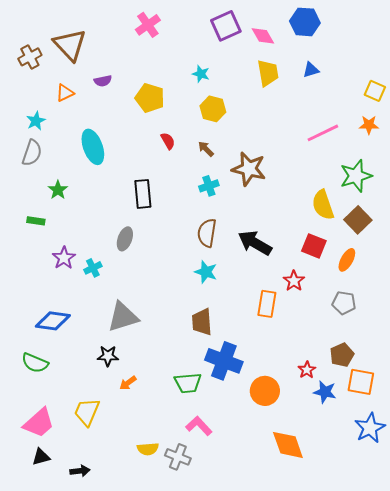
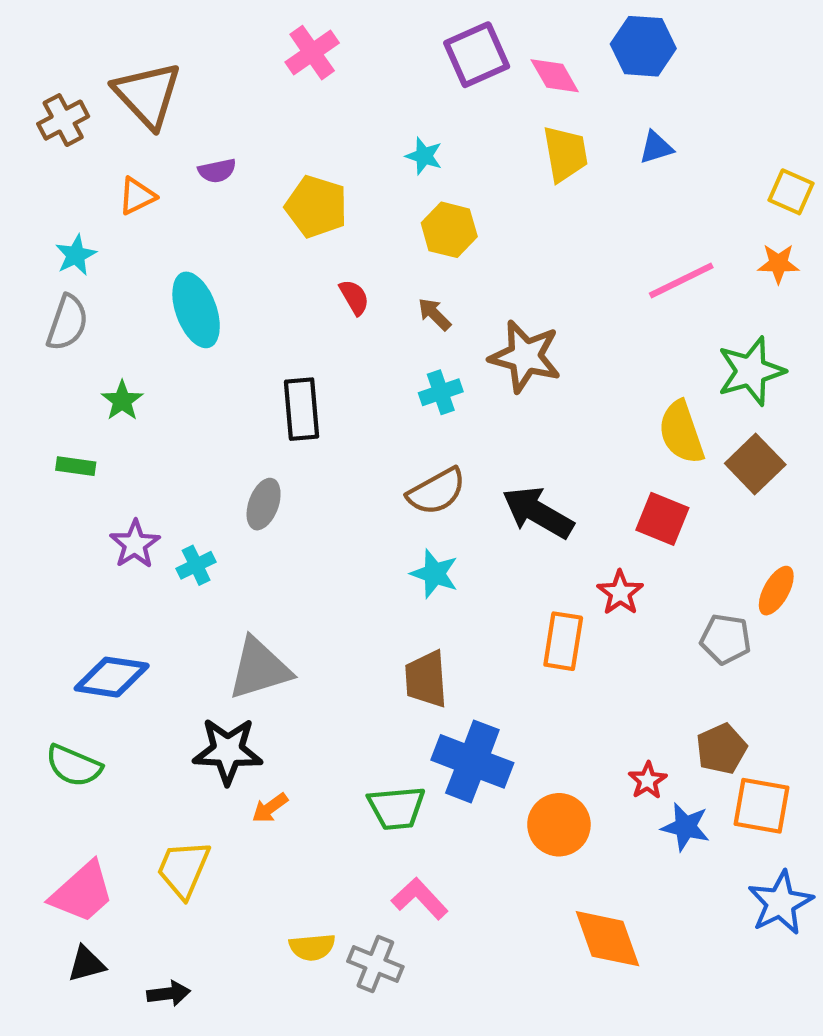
brown semicircle: (207, 233) -> (437, 491), turned -128
orange ellipse: (347, 260) -> (776, 591), moved
black star: (108, 356) -> (228, 751), size x1.5

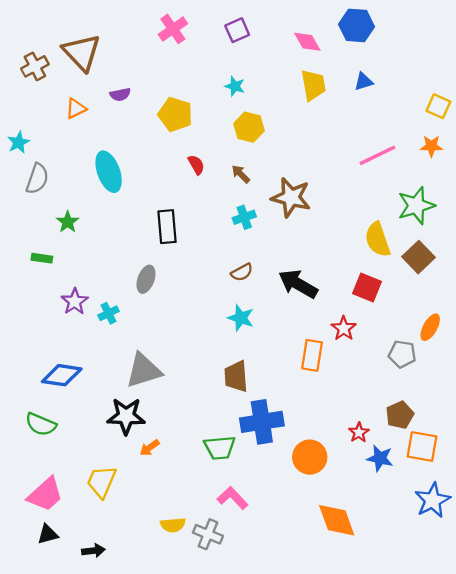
purple square: (477, 55) -> (237, 30), moved, size x0.7
cyan star: (76, 255) -> (19, 142), moved
brown semicircle: (437, 491) -> (242, 272), size x0.7
blue cross: (472, 761) -> (262, 422), turned -30

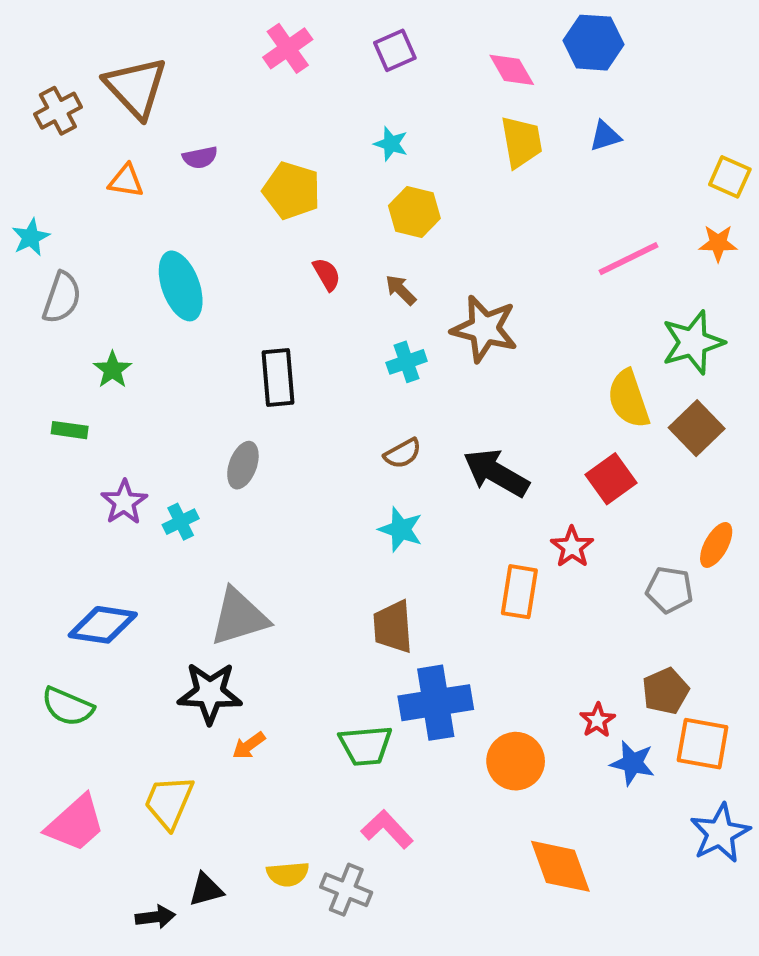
orange triangle: (76, 109) -> (126, 181), turned 35
red square: (367, 287) -> (611, 479), turned 32
black triangle: (48, 534) -> (206, 890), moved

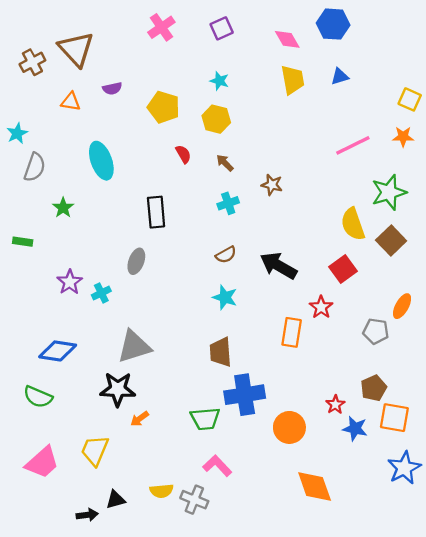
yellow hexagon: (414, 212) -> (216, 119), moved
brown star: (484, 329) -> (272, 185), size x0.6
green rectangle: (70, 430) -> (23, 242), moved

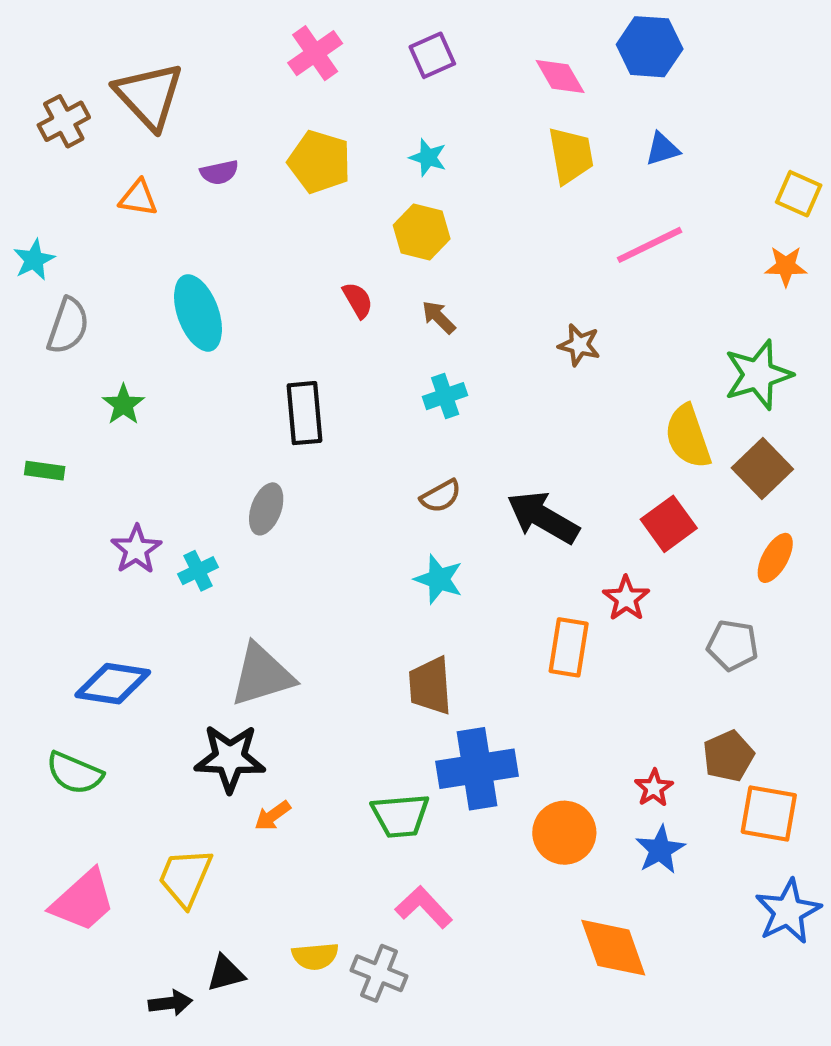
yellow pentagon: (164, 107) -> (319, 162), moved
pink line: (353, 145) -> (650, 245), moved
brown star: (272, 185) -> (579, 345), moved
orange ellipse: (402, 306) -> (775, 558), moved
blue star: (355, 429) -> (660, 850), moved, turned 30

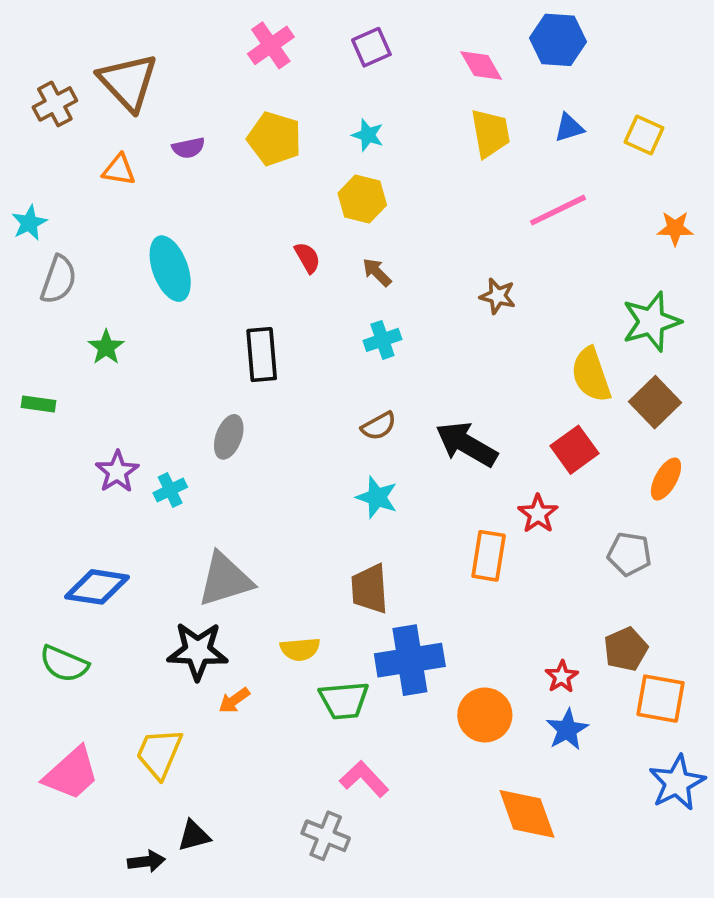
yellow square: (799, 194) -> (644, 135), moved
yellow semicircle: (315, 956) -> (300, 649), moved

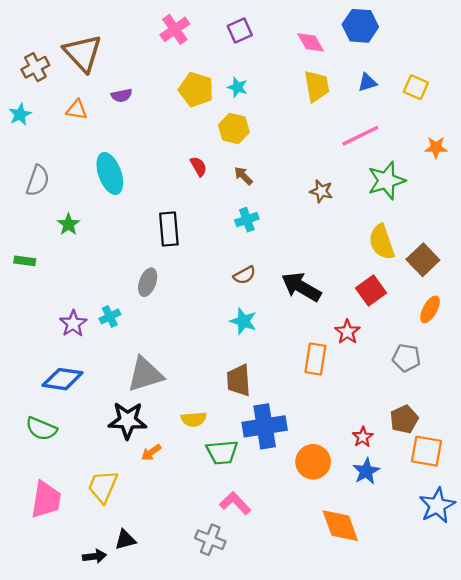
yellow pentagon: (274, 139) -> (196, 90), moved
cyan star: (29, 223) -> (20, 114), moved
green star: (651, 322) -> (386, 181), moved
purple star: (117, 472) -> (73, 324), moved
pink trapezoid: (71, 774) -> (46, 500), turned -39

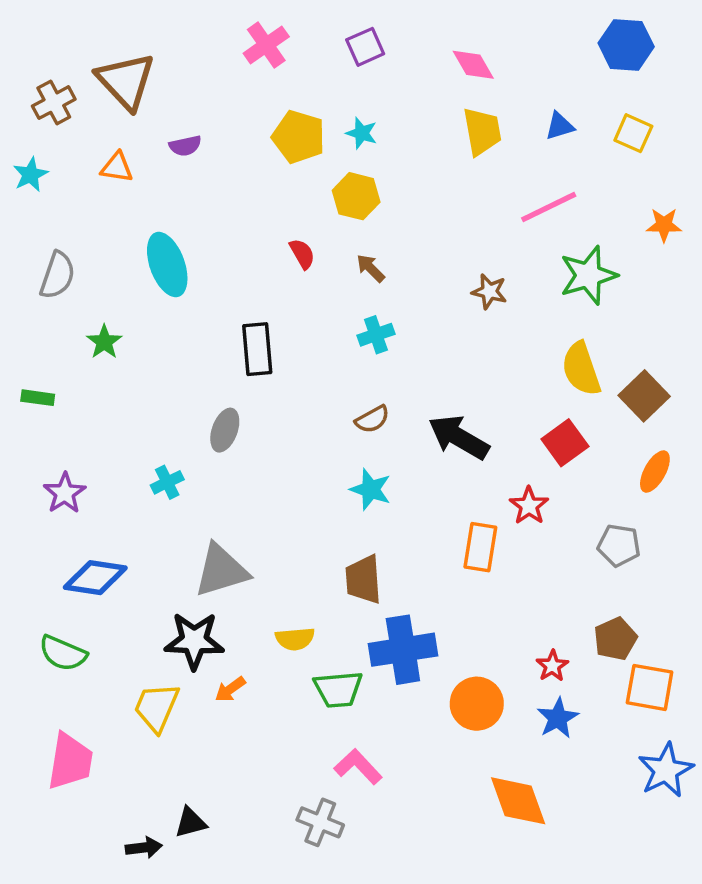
blue hexagon: (360, 26) -> (626, 45), moved
purple star: (73, 324) -> (65, 493), moved
yellow trapezoid: (103, 487) -> (156, 707), moved

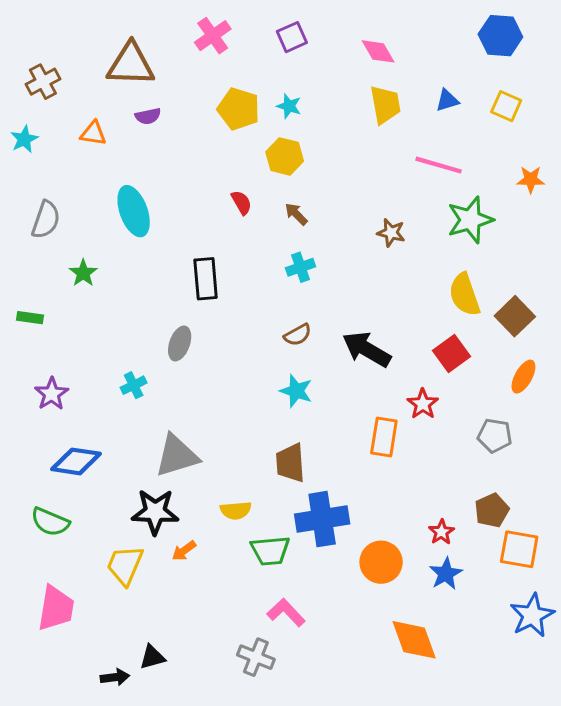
brown triangle: (126, 81) -> (131, 64), moved, turned -45
pink line: (549, 207) -> (439, 165), turned 42

